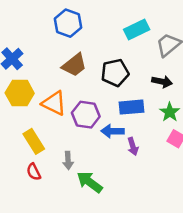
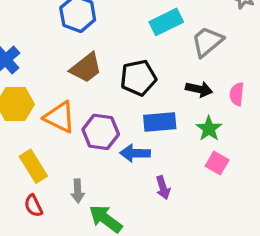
purple arrow: (133, 146) -> (163, 188), moved

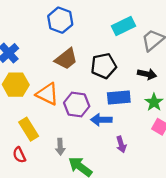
red semicircle: (33, 206) -> (19, 155), moved

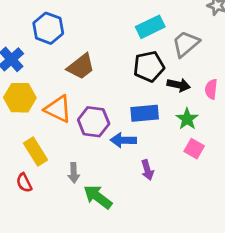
blue hexagon: (60, 20) -> (48, 28), moved
black pentagon: (104, 66) -> (149, 66), moved

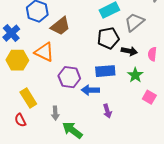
brown trapezoid: (81, 66) -> (60, 26), moved
orange triangle: (58, 109) -> (44, 52), moved
pink square: (194, 149) -> (149, 97), moved

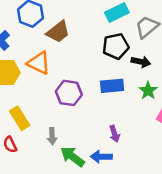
blue arrow: (90, 90) -> (101, 157), moved

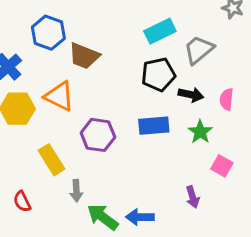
brown trapezoid: (58, 32) -> (84, 56), turned 60
yellow rectangle: (20, 118) -> (52, 160), moved
purple arrow: (114, 134) -> (192, 197), moved

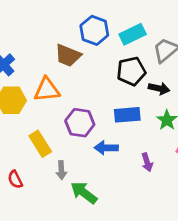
blue hexagon: (48, 33) -> (94, 30), moved
orange triangle: (59, 96) -> (47, 90), turned -32
purple arrow: (192, 197) -> (147, 162), moved
blue arrow: (140, 217) -> (106, 148), moved

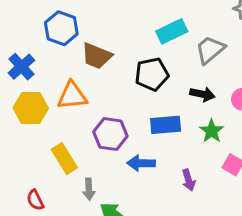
blue hexagon: (94, 30) -> (61, 28), moved
black pentagon: (131, 71) -> (152, 74), moved

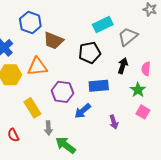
black arrow: (202, 94) -> (123, 66), turned -84
green star: (212, 131) -> (138, 90), moved
blue arrow: (141, 163) -> (83, 111), turned -42

